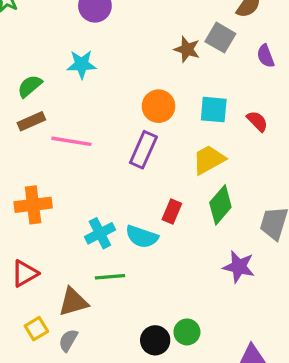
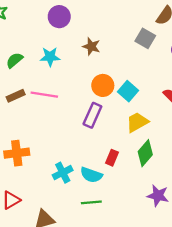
brown star: (187, 49) -> (91, 46), moved
green semicircle: (30, 86) -> (14, 60), moved
cyan square: (214, 110) -> (128, 91), moved, turned 36
pink line: (72, 141) -> (44, 95), moved
green line: (110, 277) -> (91, 202), moved

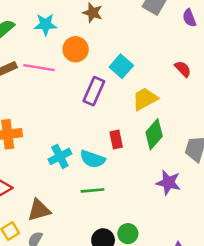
orange circle: (103, 85) -> (76, 49), moved
cyan square: (128, 91) -> (121, 66), moved
red rectangle: (112, 158) -> (116, 139), turned -35

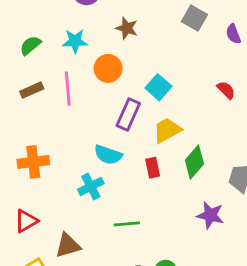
pink line: (39, 68) -> (68, 89), turned 76
yellow trapezoid: (145, 99) -> (167, 130), moved
cyan semicircle: (93, 159) -> (108, 155), moved

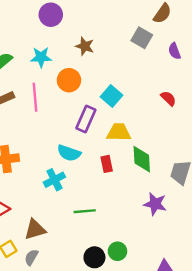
yellow trapezoid: (167, 130) -> (119, 132), turned 30
green diamond: (194, 162) -> (142, 159), turned -44

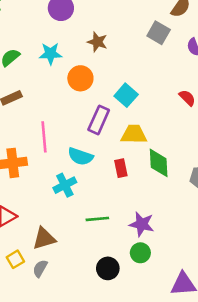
pink line: (35, 97) -> (44, 137), moved
purple star: (155, 204) -> (142, 224), moved
green circle: (117, 251) -> (140, 253), moved

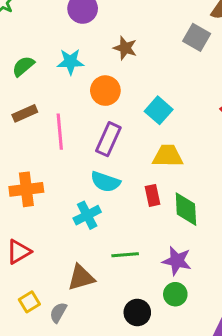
purple rectangle: (99, 120) -> (108, 139), moved
pink line: (44, 137) -> (60, 132), moved
green diamond: (159, 163) -> (186, 209), moved
brown triangle: (44, 238) -> (81, 278), moved

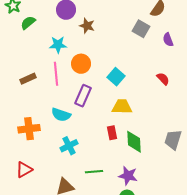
brown star: (125, 48) -> (87, 26), moved
green semicircle: (23, 66) -> (28, 23), moved
pink line: (60, 132) -> (56, 74), moved
cyan semicircle: (105, 182) -> (61, 115), moved

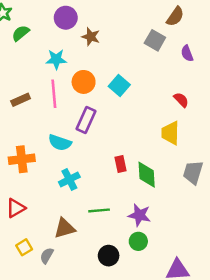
cyan square: (116, 77) -> (119, 85), moved
yellow trapezoid: (122, 107) -> (170, 133), moved, turned -90

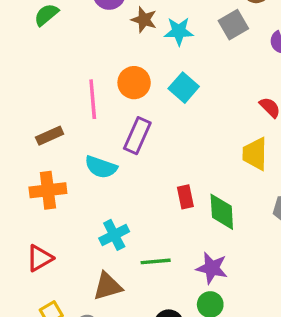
gray square: (155, 40) -> (233, 25), turned 30
cyan star: (56, 59) -> (179, 31), moved
brown rectangle: (21, 100) -> (50, 136), moved
cyan cross: (69, 179) -> (114, 235), moved

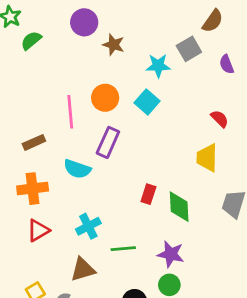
cyan star: (179, 31) -> (158, 66), moved
red rectangle: (185, 197) -> (148, 194), turned 30
red triangle: (40, 258) -> (38, 230), moved

